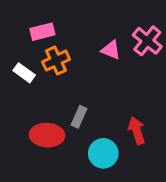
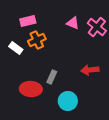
pink triangle: (111, 50) -> (73, 23), moved
red arrow: (137, 131) -> (90, 70), moved, turned -78

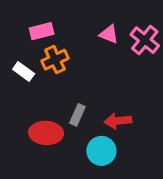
red arrow: (90, 70) -> (118, 121), moved

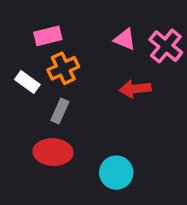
gray rectangle: (77, 115) -> (60, 111), moved
red arrow: (118, 121) -> (135, 89), moved

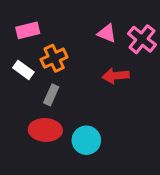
pink rectangle: (48, 36) -> (28, 30), moved
cyan circle: (116, 173) -> (86, 140), moved

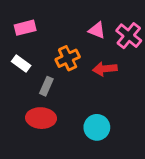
orange cross: (54, 58) -> (68, 58), moved
cyan circle: (86, 140) -> (97, 127), moved

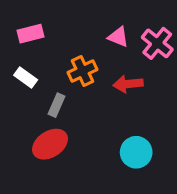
red ellipse: (41, 118) -> (50, 144), turned -36
cyan circle: (97, 127) -> (136, 152), moved

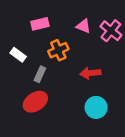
pink rectangle: (31, 34) -> (40, 24), moved
red arrow: (128, 84) -> (90, 73), moved

